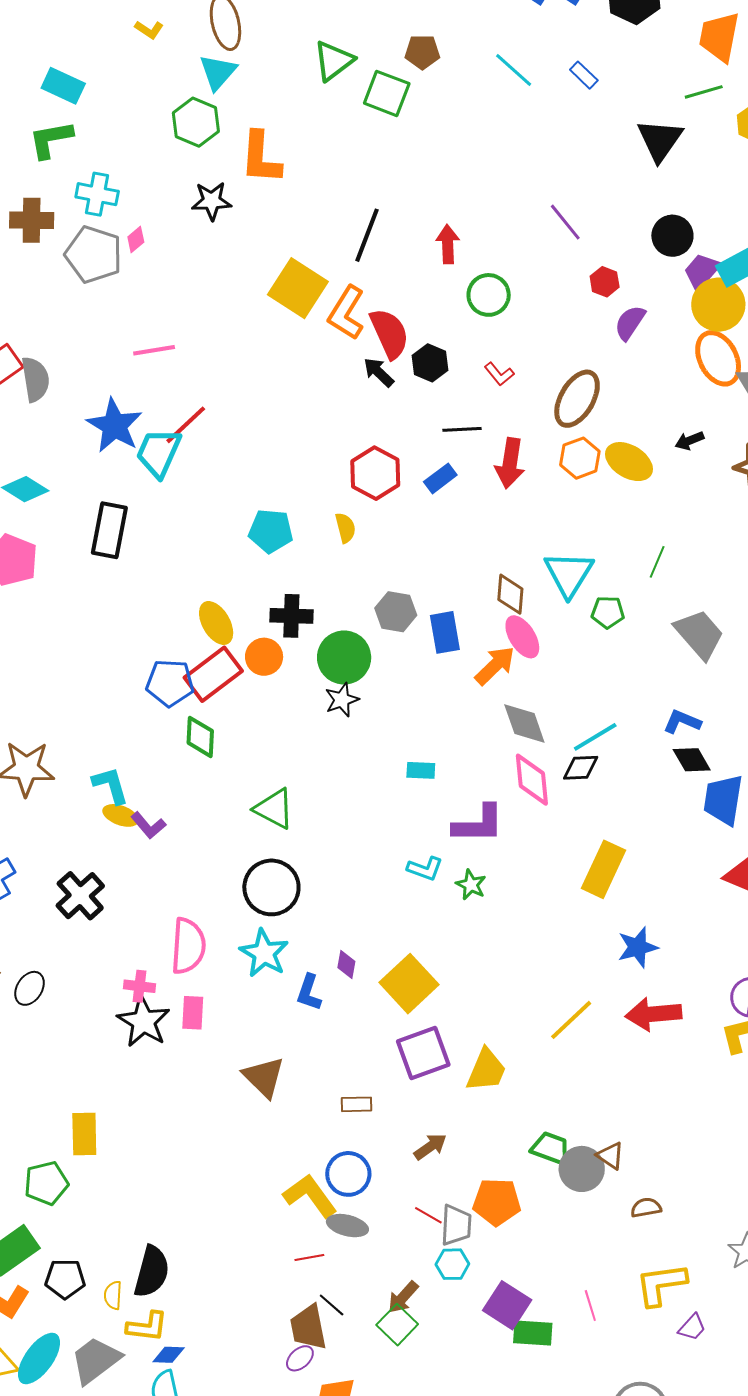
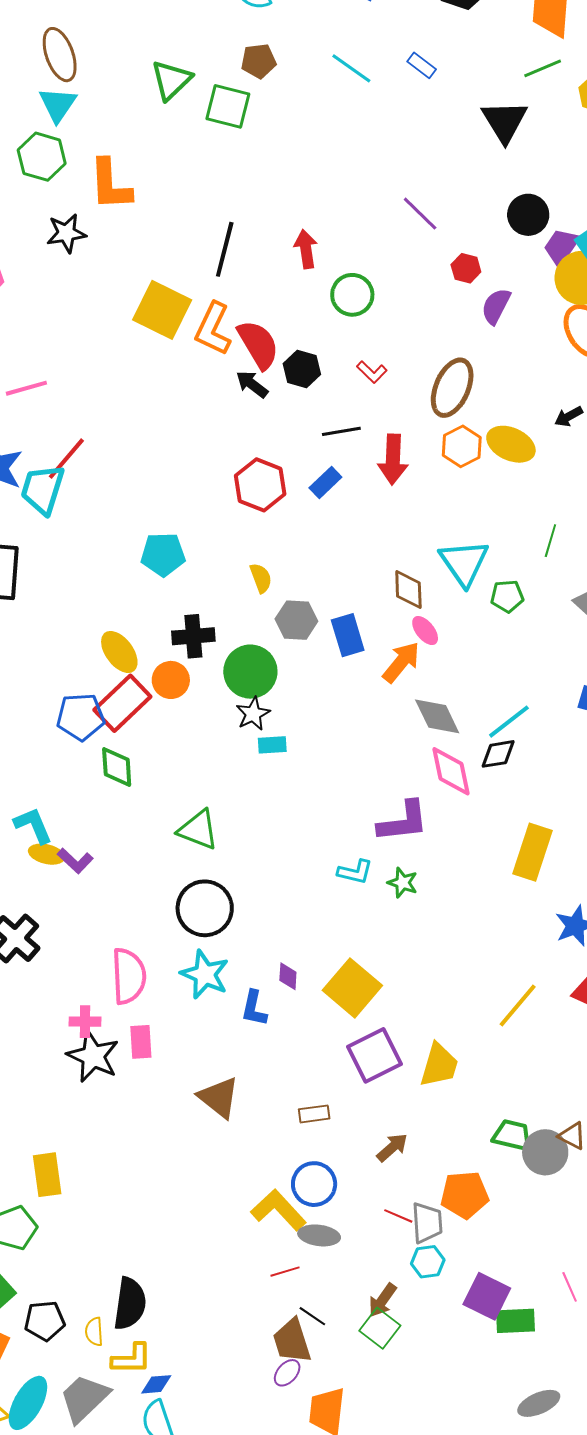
yellow semicircle: (345, 528) -> (261, 578), moved
pink ellipse: (522, 637) -> (425, 631), size x0.7
cyan rectangle: (421, 770) -> (272, 745), moved

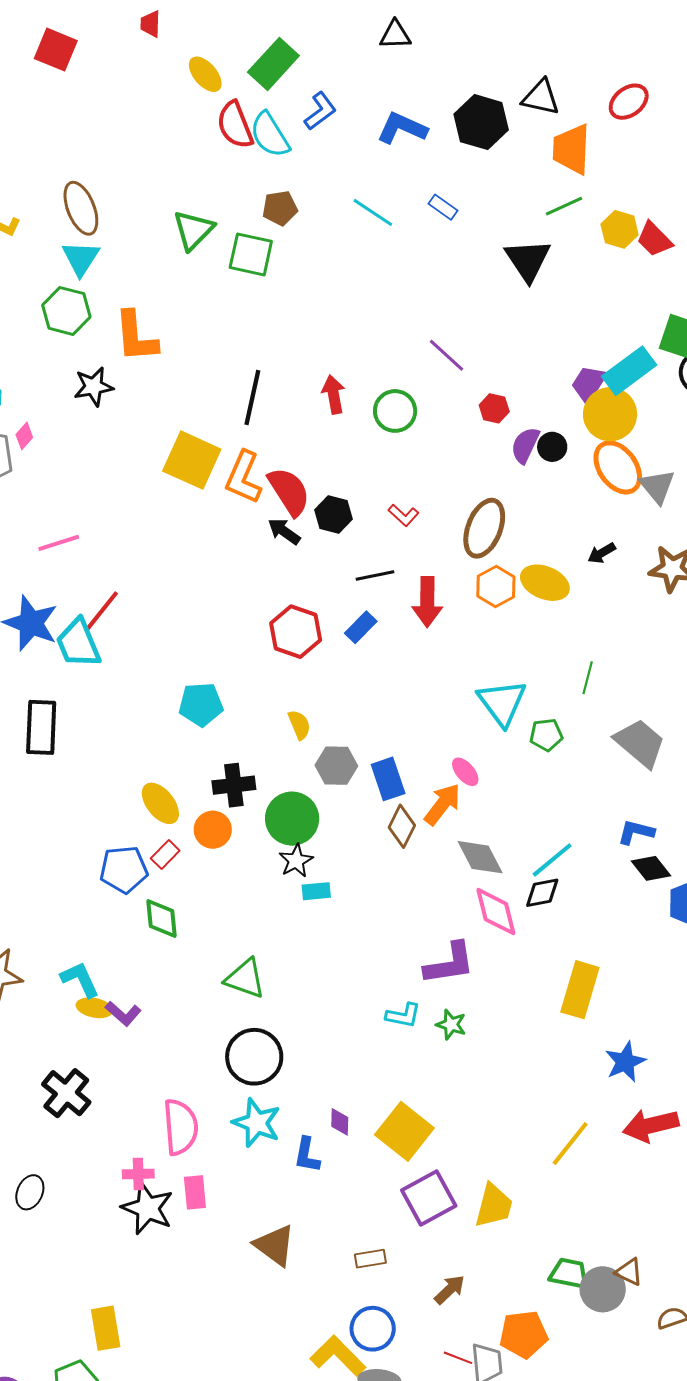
black circle: (528, 215) -> (552, 447), moved, size x0.7
green circle: (352, 295) -> (395, 411), moved
cyan trapezoid: (43, 489) -> (78, 643), turned -38
brown diamond: (408, 590) -> (402, 826), moved, turned 30
red rectangle: (122, 703) -> (165, 855), size x0.5

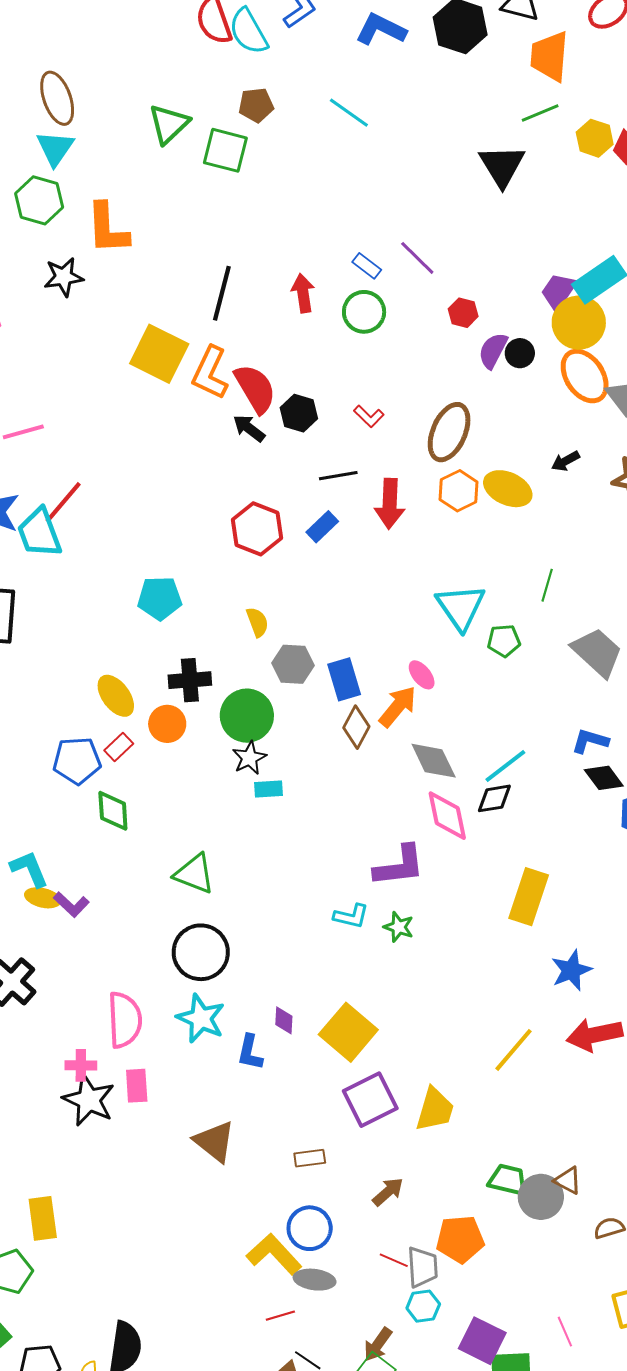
blue rectangle: (443, 207) -> (367, 266), moved

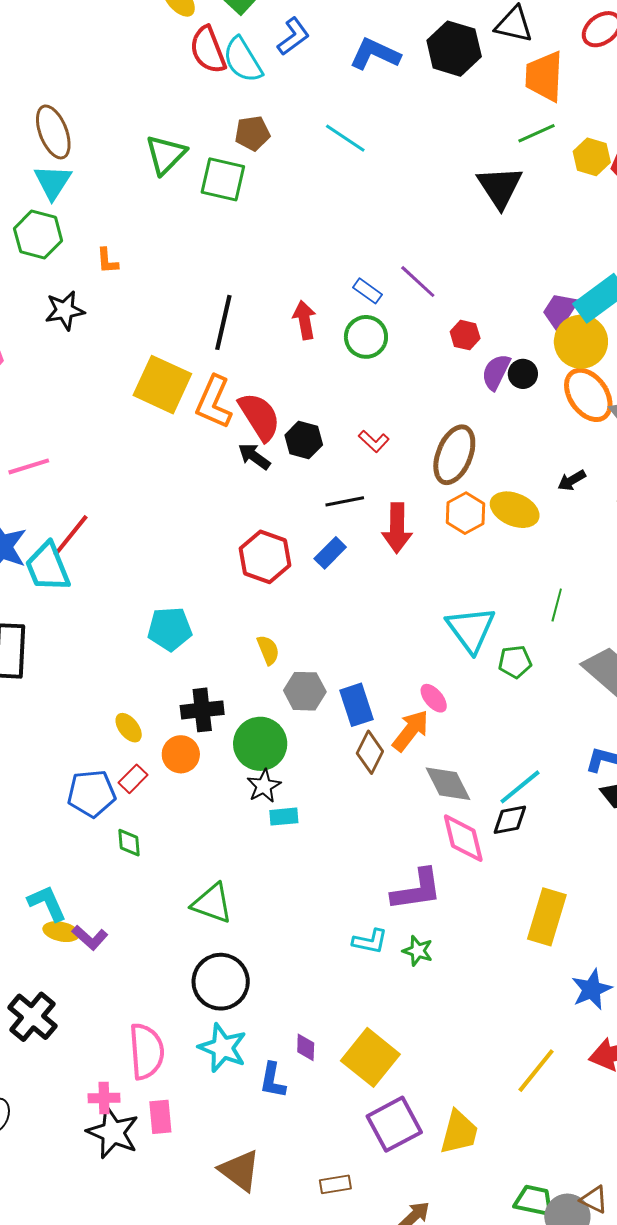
orange L-shape: (108, 228) -> (107, 261), size x0.5
yellow ellipse: (116, 696) -> (129, 728), size x0.7
green diamond: (113, 811) -> (129, 843), size x0.7

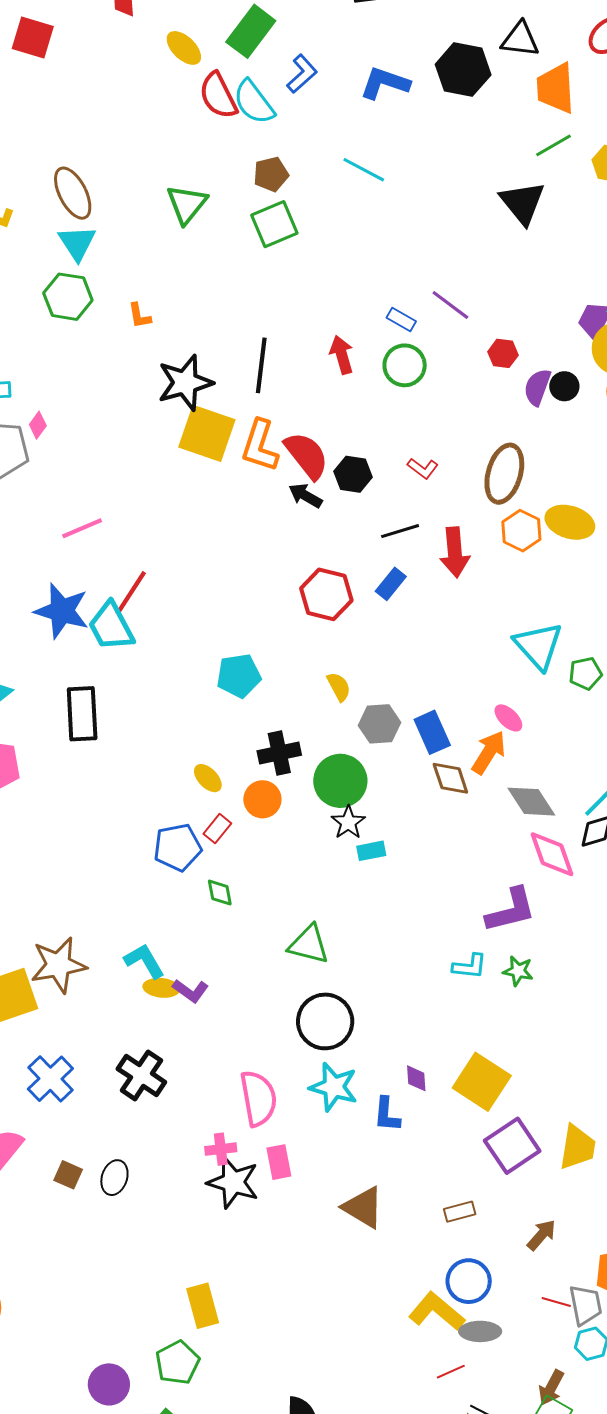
green square: (223, 179) -> (274, 224), moved, turned -30
black star: (65, 310) -> (185, 383), moved, size x1.4
brown diamond: (370, 752) -> (450, 778), turned -39

